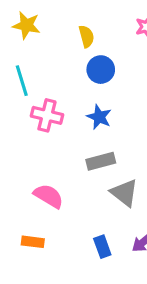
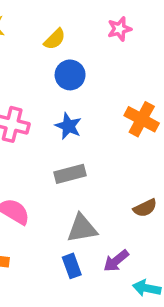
yellow semicircle: (86, 36) -> (55, 39), turned 60
gray triangle: (124, 193) -> (82, 228), moved, turned -48

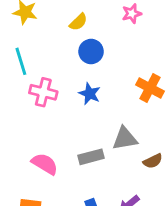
gray rectangle: (70, 174) -> (91, 157), moved
gray triangle: (82, 228) -> (125, 139), moved

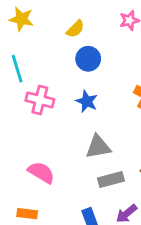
gray triangle: (125, 139) -> (98, 147), moved
gray rectangle: (91, 157) -> (111, 180), moved

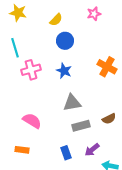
pink cross: (40, 100) -> (31, 70), turned -30

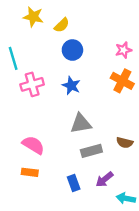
yellow star: (18, 13) -> (33, 17), moved
pink star: (94, 14) -> (123, 50), moved
brown semicircle: (109, 119) -> (125, 143), turned 40
orange rectangle: (22, 150) -> (30, 172), moved

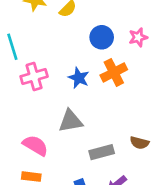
blue circle: (72, 50) -> (102, 37), moved
orange cross: (122, 81) -> (114, 72), moved, turned 35
gray triangle: (81, 124) -> (71, 121), moved

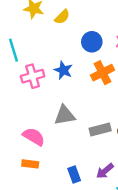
blue star: (79, 78) -> (63, 70), moved
gray rectangle: (102, 152) -> (100, 130), moved

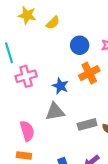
blue star: (63, 70) -> (60, 86), moved
pink semicircle: (34, 137) -> (27, 131), turned 42

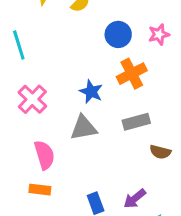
pink cross: (26, 76) -> (32, 99), moved, turned -30
gray rectangle: (87, 124) -> (136, 122), moved

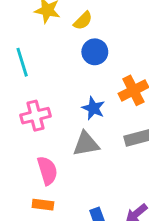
blue circle: (118, 34) -> (95, 52), moved
pink cross: (32, 99) -> (35, 116), turned 32

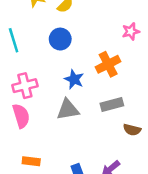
blue circle: (95, 52) -> (60, 39), moved
pink semicircle: (47, 171) -> (21, 116), moved

